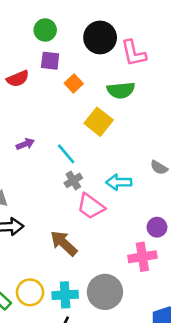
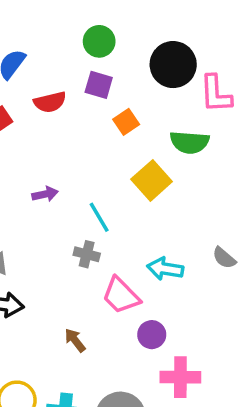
gray cross: (73, 180) -> (87, 254), moved, turned 36
purple circle: (157, 227) -> (152, 335), moved
brown arrow: (64, 243) -> (75, 340), size x0.6

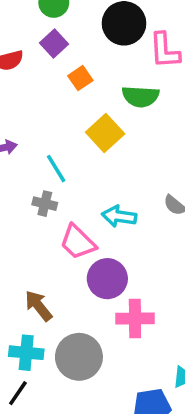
purple square: (99, 85) -> (54, 43), turned 32
purple circle: (152, 335) -> (107, 279), size x1.5
brown arrow: (75, 340) -> (38, 306), moved, size x1.4

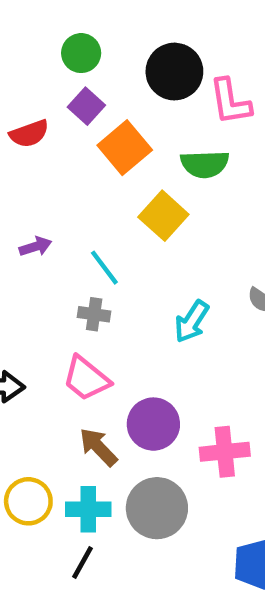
orange square: (80, 78) -> (125, 148), size x1.6
cyan arrow: (119, 216) -> (192, 322), turned -60
pink trapezoid: (78, 242) -> (86, 379), moved
purple circle: (107, 279) -> (153, 424), moved

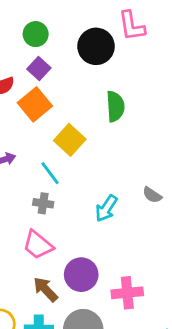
pink L-shape: (230, 102) -> (132, 26), moved
orange square: (125, 148) -> (35, 104), moved
green semicircle: (205, 164) -> (115, 106), turned -92
yellow square: (163, 216) -> (70, 140), moved

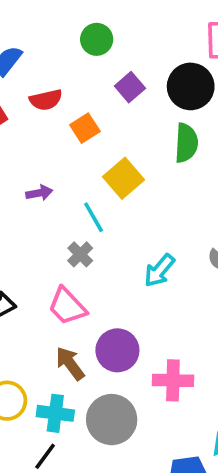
black circle: (96, 46) -> (191, 86), moved
purple square: (39, 68) -> (130, 87), moved
orange square: (35, 104) -> (85, 128), size x0.7
gray cross: (43, 203) -> (80, 254), turned 30

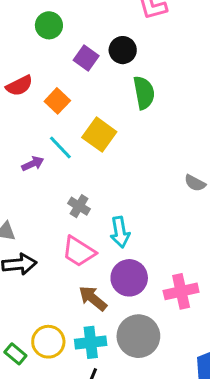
black circle: (191, 86) -> (123, 50), moved, size x0.7
cyan line: (94, 217) -> (60, 148), moved
cyan arrow: (159, 270) -> (120, 232), moved, turned -36

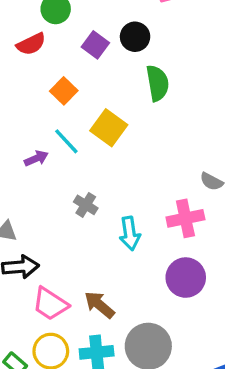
red semicircle: (19, 86) -> (31, 44), moved
pink trapezoid: (79, 252) -> (50, 304), moved
purple circle: (129, 278) -> (186, 278), moved
pink cross: (181, 291) -> (185, 218), moved

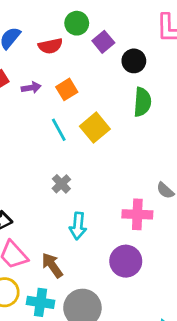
purple square: (95, 45) -> (103, 42), moved
purple arrow: (36, 158) -> (31, 88), moved
cyan arrow: (130, 233) -> (78, 226), moved

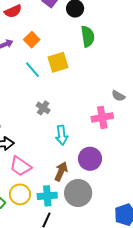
yellow square: (95, 128) -> (58, 62), turned 35
purple circle: (126, 261) -> (90, 159), moved
brown arrow: (52, 265) -> (61, 171), moved, turned 72

